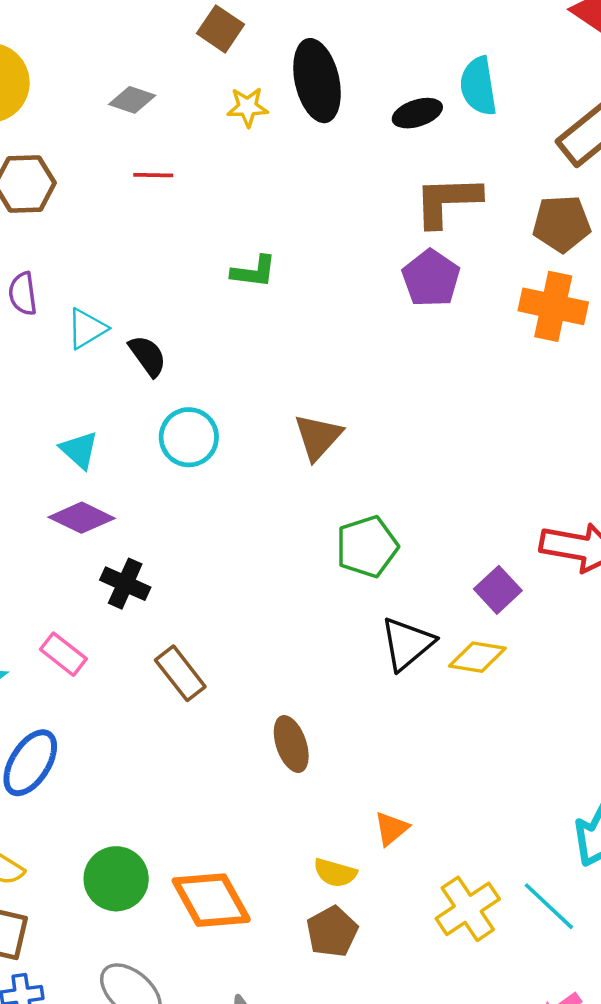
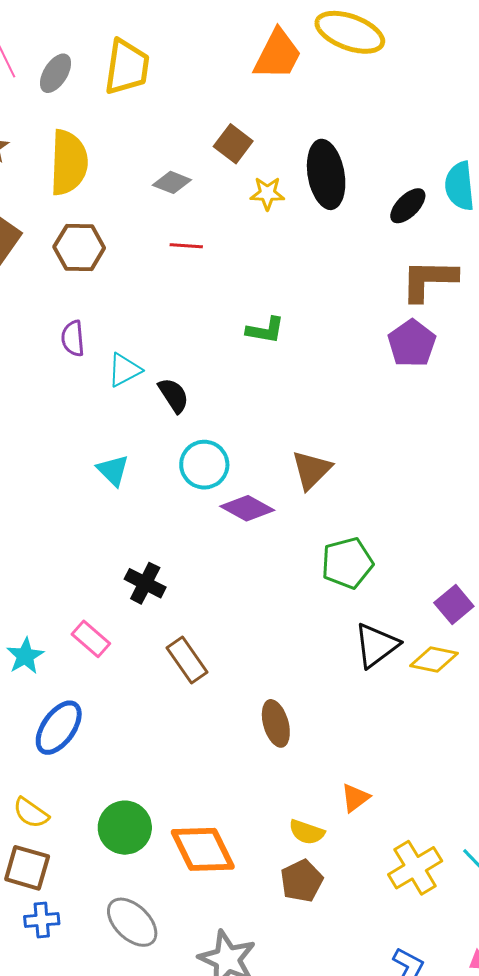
brown square: (220, 29) -> (233, 144), moved
black ellipse: (417, 113) -> (408, 206), turned -30
purple diamond: (82, 518) -> (247, 508), moved

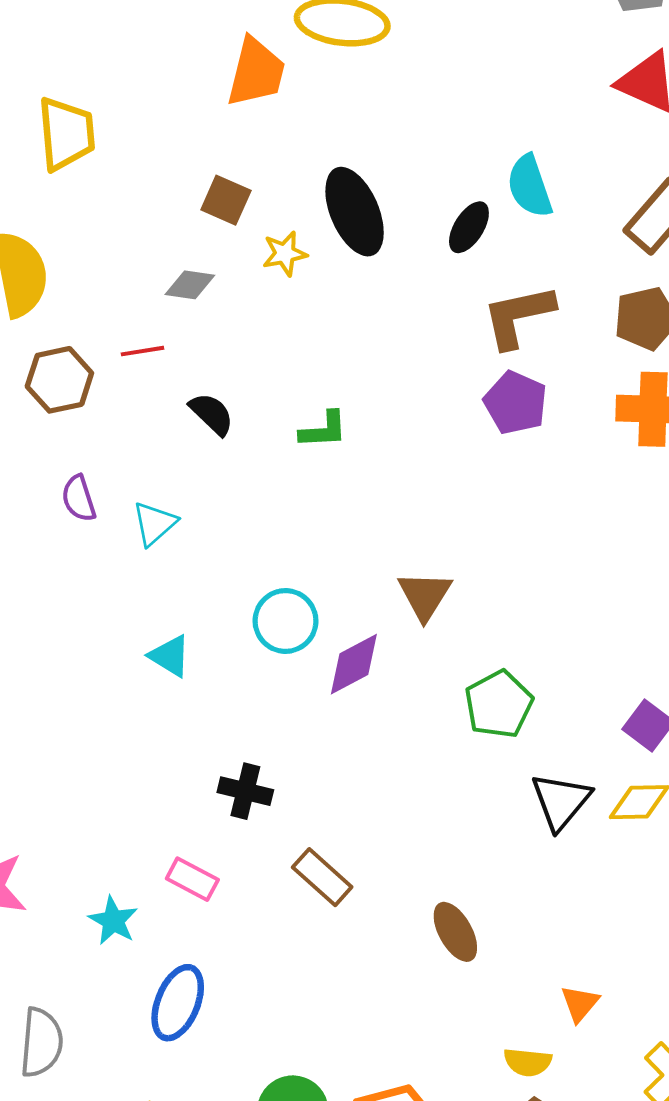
gray diamond: (172, 182) -> (190, 285), moved
red line: (186, 246) -> (143, 351), moved
black semicircle: (174, 395) -> (212, 414), moved
purple diamond: (247, 508) -> (354, 664), turned -44

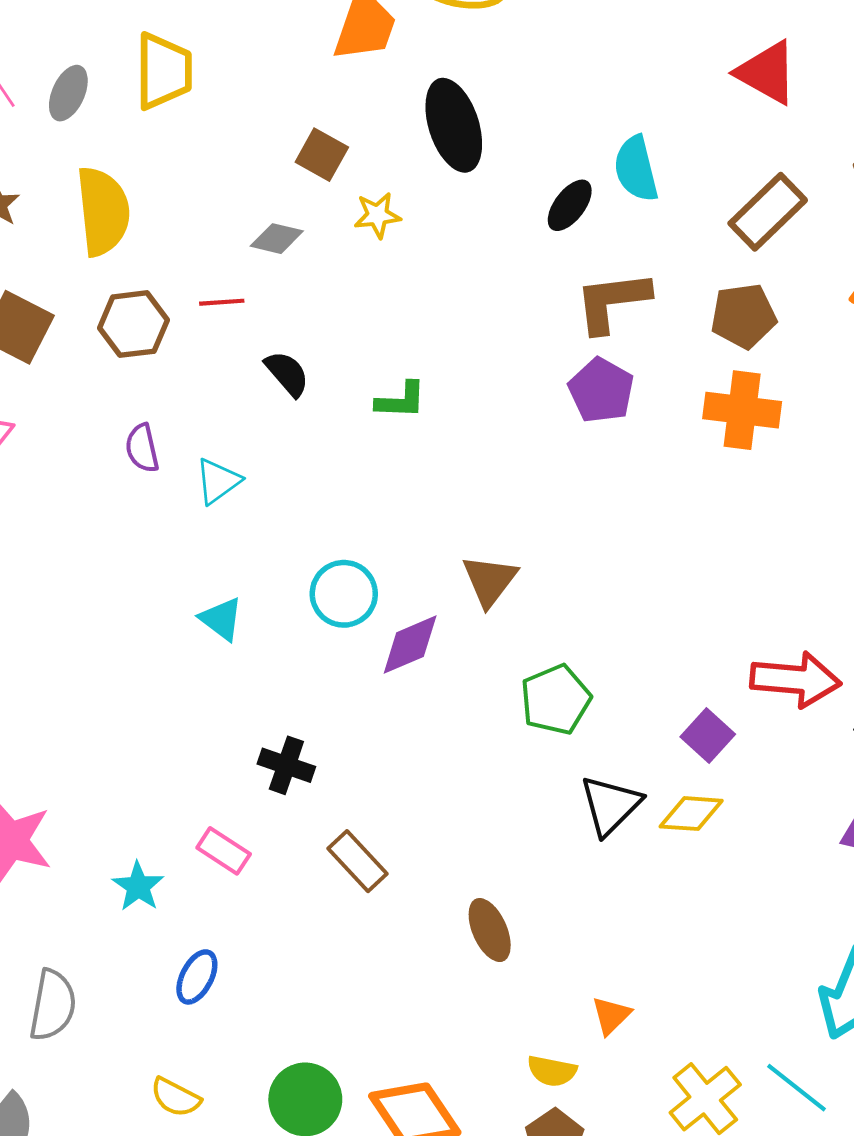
black ellipse: (355, 212) -> (454, 125), moved
blue ellipse: (178, 1003) -> (197, 977), size x0.7

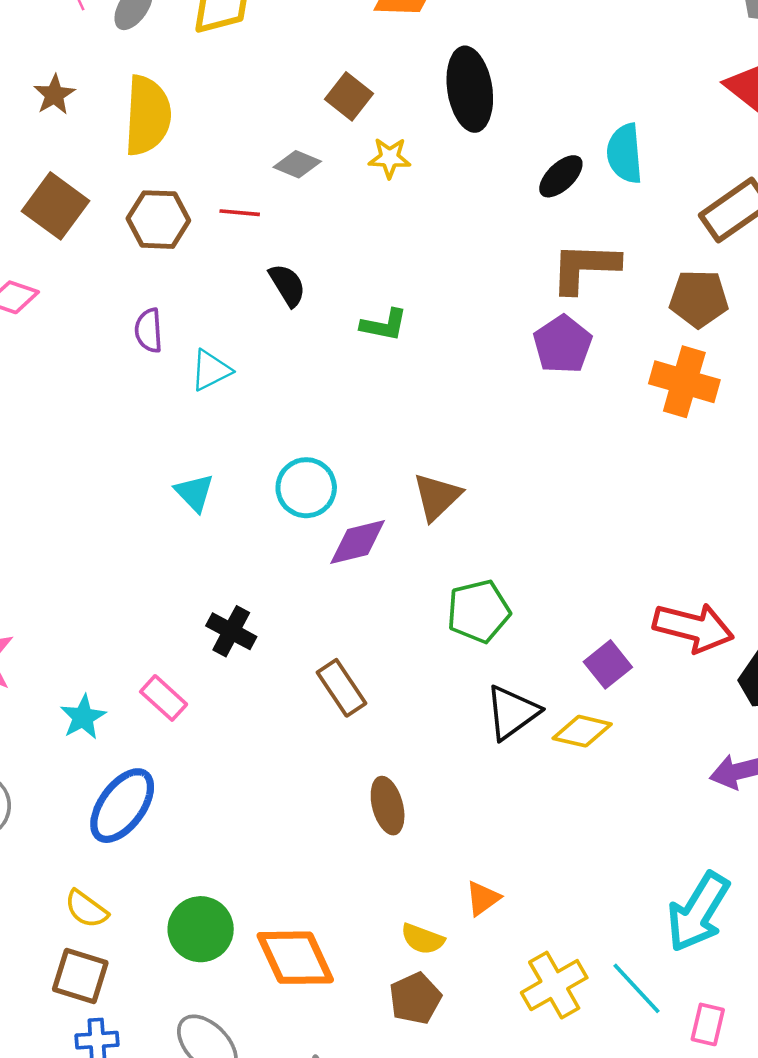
brown rectangle: (358, 861) -> (342, 688), moved
blue ellipse: (197, 977) -> (122, 806), size x1.6

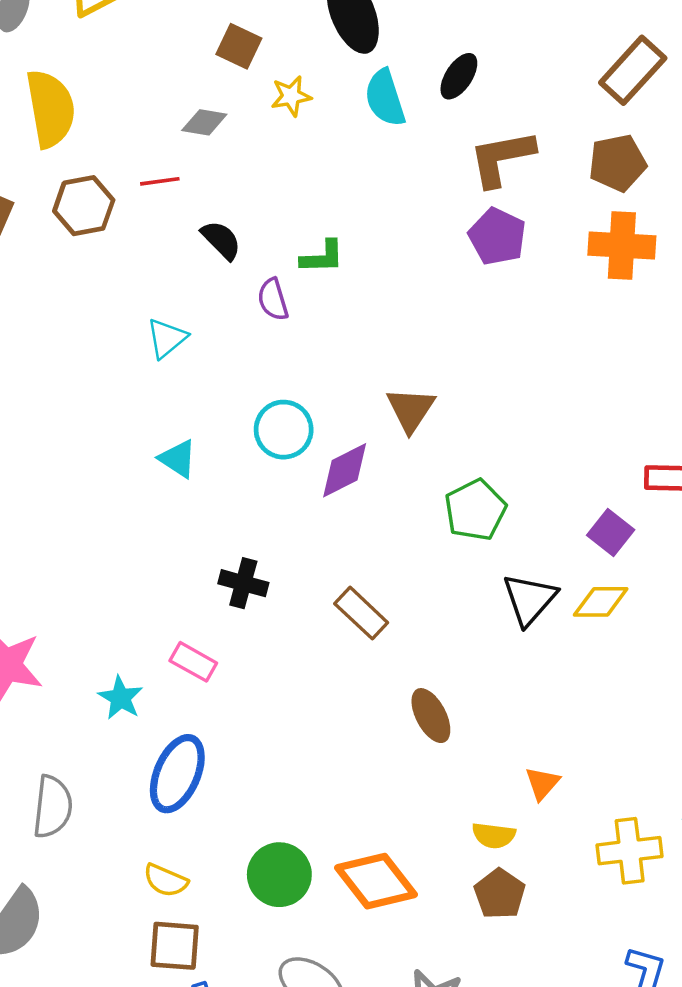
cyan semicircle: (625, 153) -> (385, 98), moved
purple semicircle: (149, 330) -> (273, 299), moved
yellow cross: (554, 985) -> (630, 851), turned 36

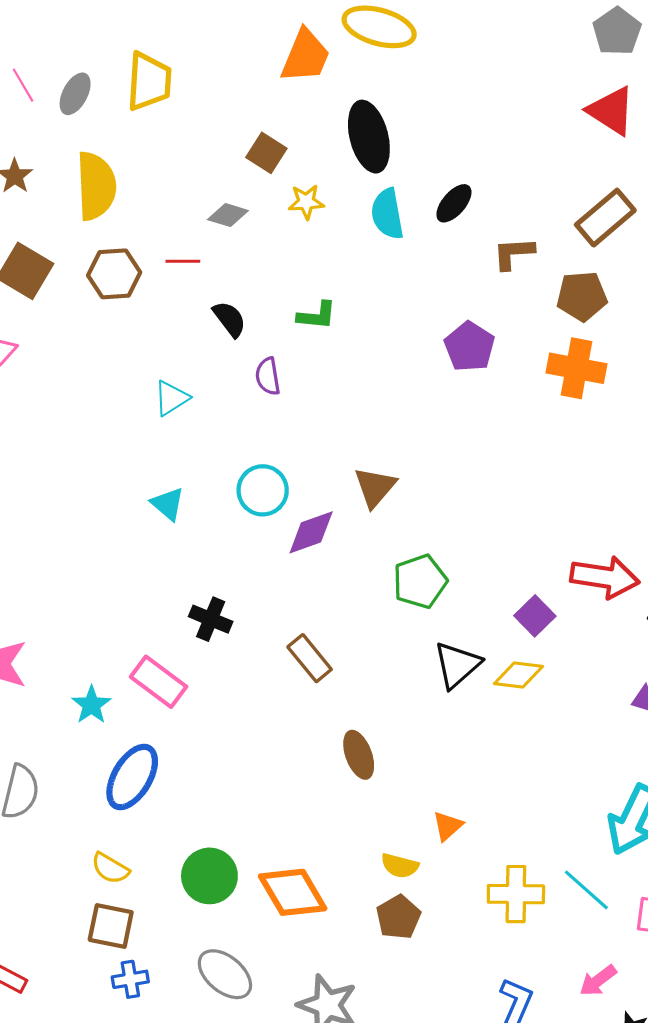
brown L-shape: (502, 158) -> (514, 253), moved, size x0.7
green L-shape: (322, 257) -> (317, 316), moved
pink rectangle: (193, 662) -> (159, 682), size x1.4

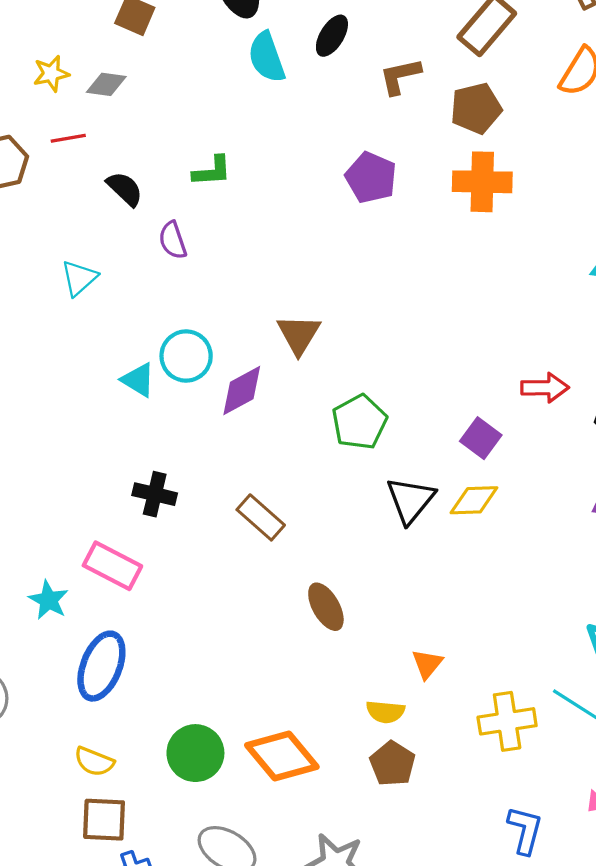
yellow star: (306, 202) -> (51, 74), moved
cyan triangle: (168, 504) -> (138, 380), moved
red arrow: (605, 577) -> (545, 388), size x0.7

